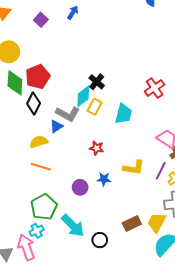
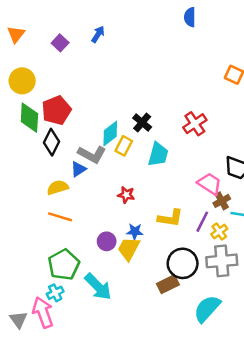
black cross: (97, 82) -> (142, 122), moved
yellow trapezoid: (157, 222) -> (129, 249), moved
black circle: (100, 240) -> (183, 263), moved, size x1.6

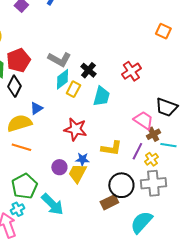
gray L-shape: (92, 154) -> (59, 59), moved
yellow semicircle: (58, 187) -> (19, 123), size x1.4
red star: (126, 195) -> (75, 129), size x1.6

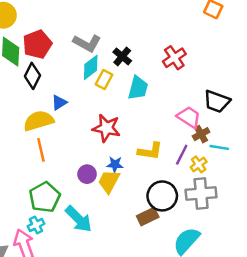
orange line: (21, 147) -> (41, 150), turned 60

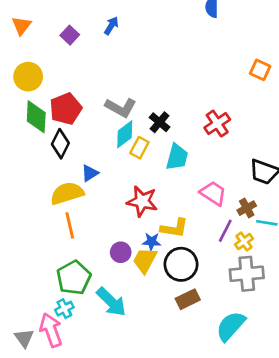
pink trapezoid: (189, 117) -> (213, 193), moved
yellow L-shape: (150, 151) -> (174, 228), moved
black circle: (162, 196) -> (181, 264), moved

